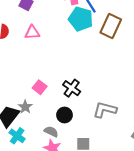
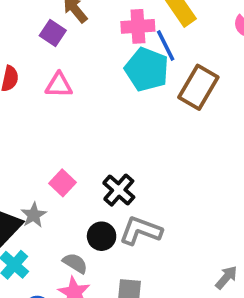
gray L-shape: (105, 110) -> (141, 231), moved

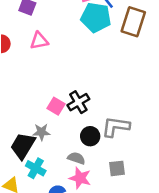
black cross: (119, 190) -> (78, 102), moved, turned 30
gray star: (34, 215) -> (41, 132), turned -30

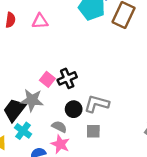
gray star: (41, 132) -> (32, 100), size x1.5
gray square: (117, 168) -> (93, 131), moved

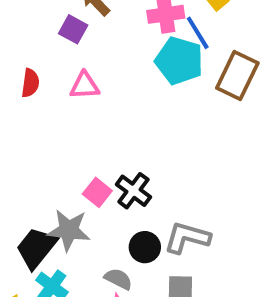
black cross: (67, 78) -> (133, 191), turned -30

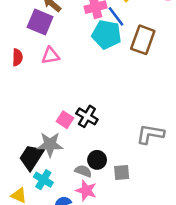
purple square: (73, 29) -> (40, 22), size x1.5
gray L-shape: (187, 238) -> (150, 134), moved
black circle: (145, 247) -> (97, 160), moved

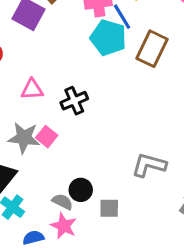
pink triangle: (51, 56) -> (32, 90), moved
black cross: (87, 116) -> (74, 101), moved, turned 30
gray star: (50, 144) -> (24, 138), moved

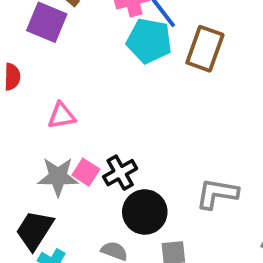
black cross: (74, 101) -> (120, 173), moved
black circle: (81, 190) -> (145, 212), moved, size x1.5

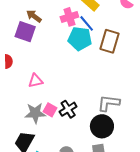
gray L-shape: (217, 194) -> (109, 103), moved
black circle: (145, 212) -> (102, 126), moved

